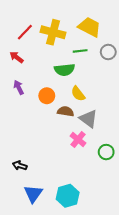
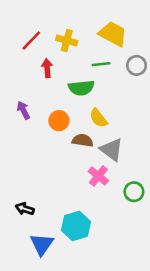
yellow cross: (53, 32) -> (67, 40), size x0.7
red arrow: (17, 57) -> (47, 68), moved, turned 48
cyan hexagon: (68, 196) -> (76, 226), moved

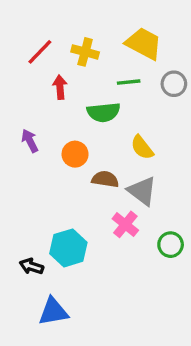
yellow semicircle: (98, 118) -> (142, 147), moved
cyan hexagon: (76, 226) -> (68, 248), moved
blue triangle: (42, 244) -> (53, 312), turned 45

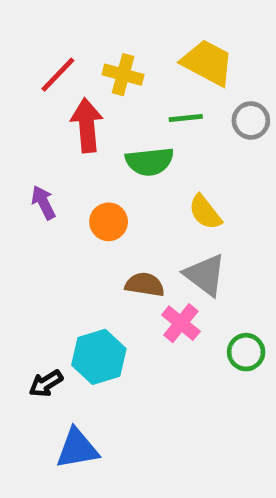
red arrow: (60, 87) -> (87, 125), size x1.5
brown semicircle: (105, 179) -> (145, 285), moved
black arrow: (31, 266) -> (46, 383), turned -50

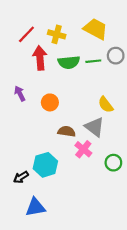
green line: (186, 118) -> (93, 61), moved
green semicircle: (150, 162) -> (69, 62), moved
yellow semicircle: (205, 212) -> (106, 105), moved

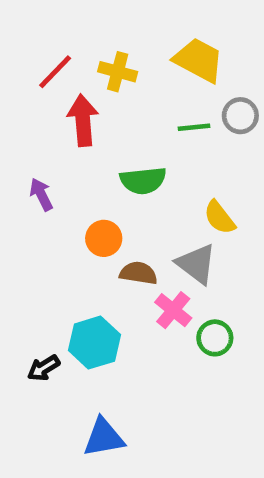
green semicircle: (69, 62) -> (143, 180), moved
orange circle: (50, 102) -> (104, 238), moved
green circle: (113, 163) -> (215, 338), moved
blue triangle: (35, 207) -> (104, 437), moved

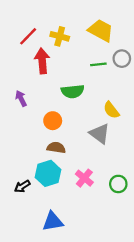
brown semicircle: (138, 273) -> (56, 148), moved
pink cross: (173, 310) -> (84, 178), moved
green circle: (215, 338) -> (118, 184), moved

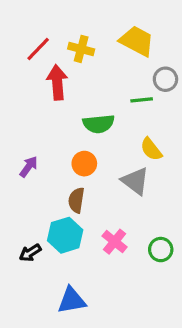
green line: (98, 64) -> (142, 100), moved
purple arrow: (21, 98) -> (29, 167), moved, turned 63
orange circle: (53, 121) -> (84, 164), moved
brown semicircle: (56, 148) -> (76, 200), turned -90

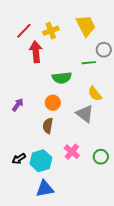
yellow trapezoid: (137, 41) -> (86, 26), turned 35
yellow cross: (81, 49) -> (51, 31), turned -35
cyan hexagon: (65, 235) -> (41, 161), moved

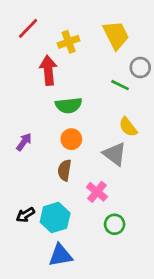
red line: (24, 31) -> (28, 28), moved
green line: (89, 63) -> (120, 85), turned 32
green semicircle: (62, 78) -> (69, 105), moved
pink cross: (72, 152) -> (97, 192), moved
green circle: (101, 157) -> (115, 224), moved

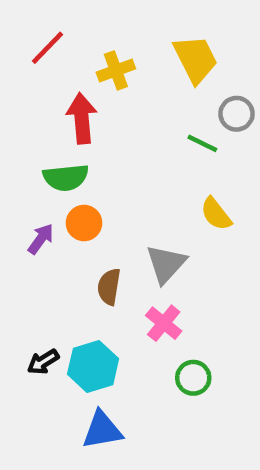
green semicircle: (69, 105) -> (66, 177), moved
orange circle: (71, 139) -> (84, 223), moved
gray triangle: (115, 154) -> (166, 264), moved, turned 35

